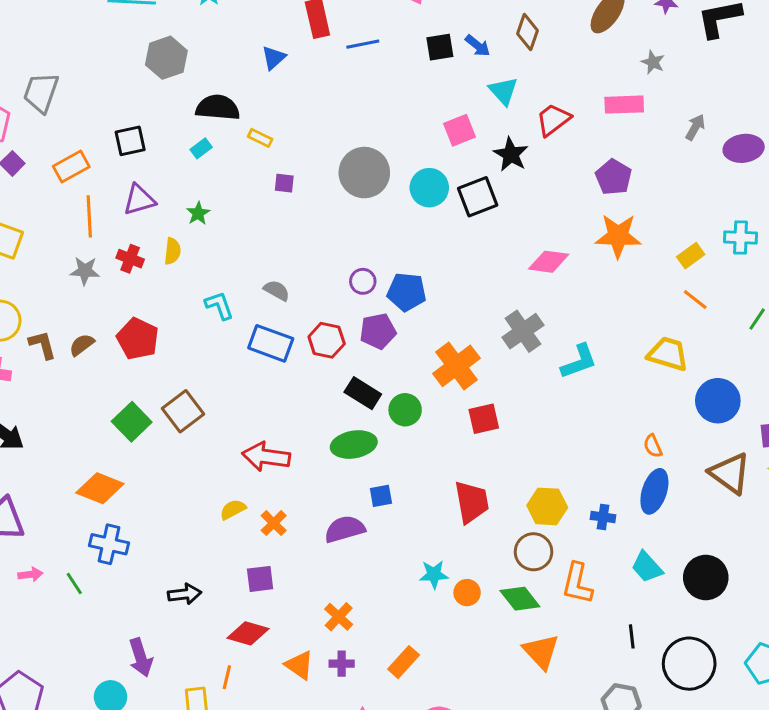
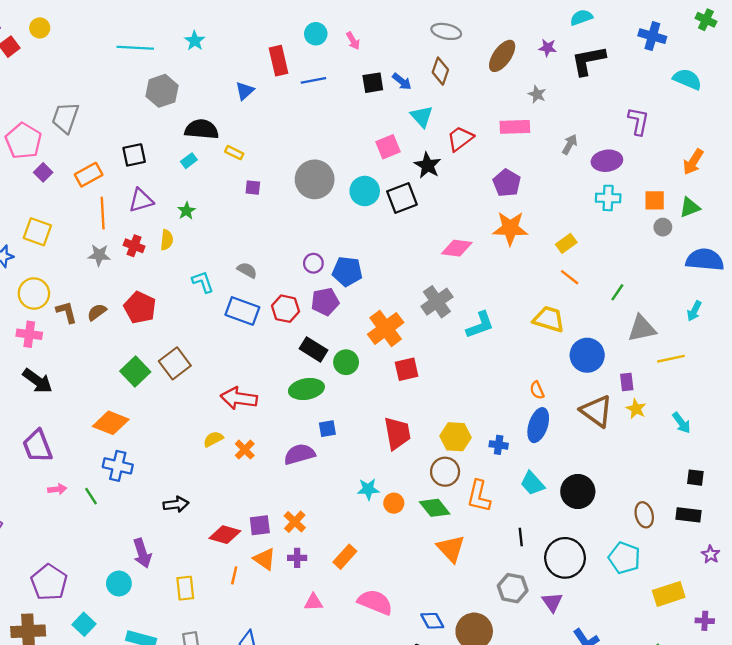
cyan cross: (741, 238) -> (608, 198), moved
purple square: (260, 579) -> (260, 525), moved
orange line: (227, 677) -> (234, 575), moved

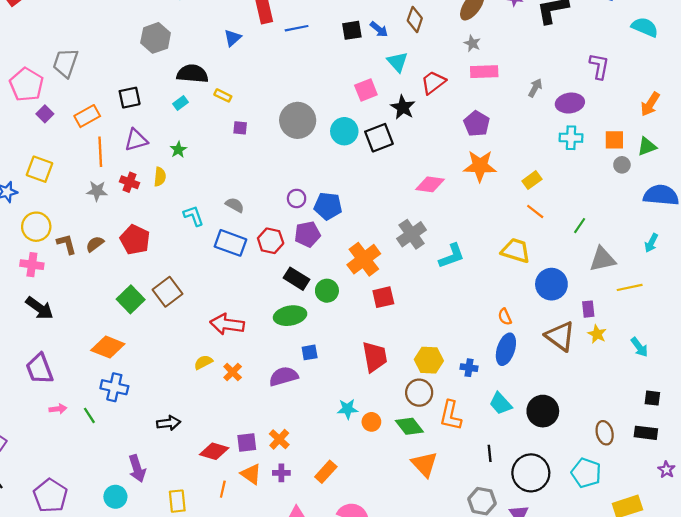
gray star: (537, 94) -> (472, 43), moved

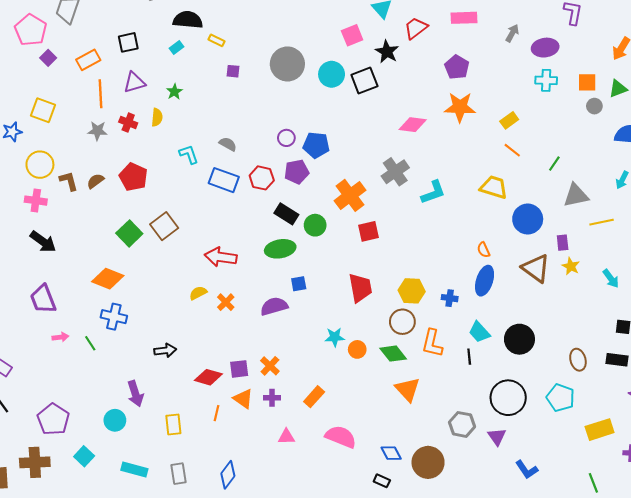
black line: (490, 453) -> (469, 357), moved

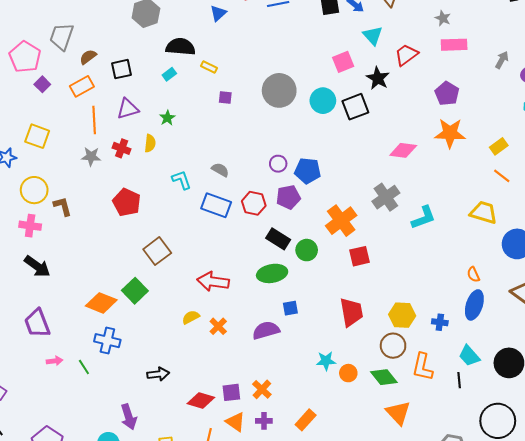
brown semicircle: (95, 181) -> (88, 57), moved
green square: (129, 233) -> (135, 291), moved

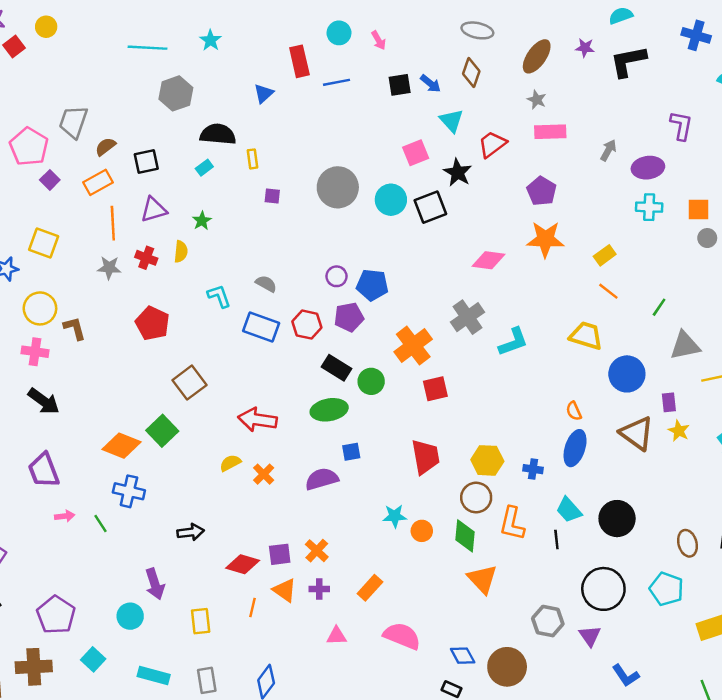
yellow rectangle: (209, 67) -> (252, 159), turned 56
green diamond: (384, 377) -> (465, 536), turned 44

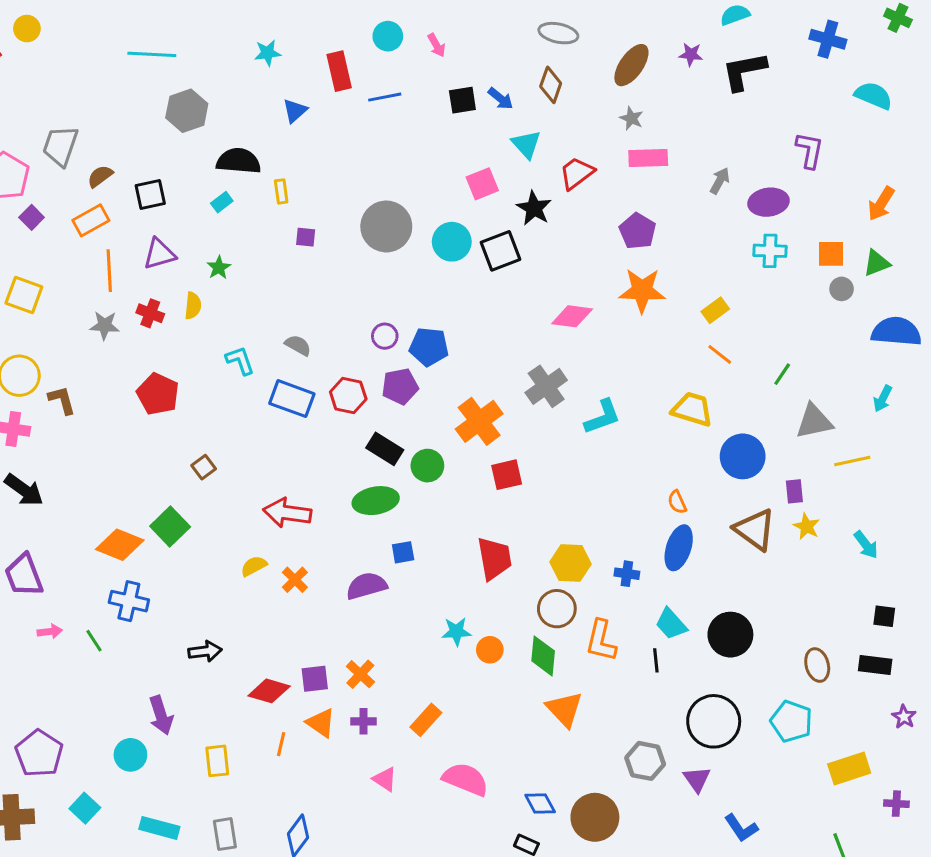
cyan star: (210, 40) -> (268, 53), moved, turned 30
brown square: (189, 383) -> (204, 467), size x0.6
pink triangle: (337, 636) -> (385, 779), turned 35

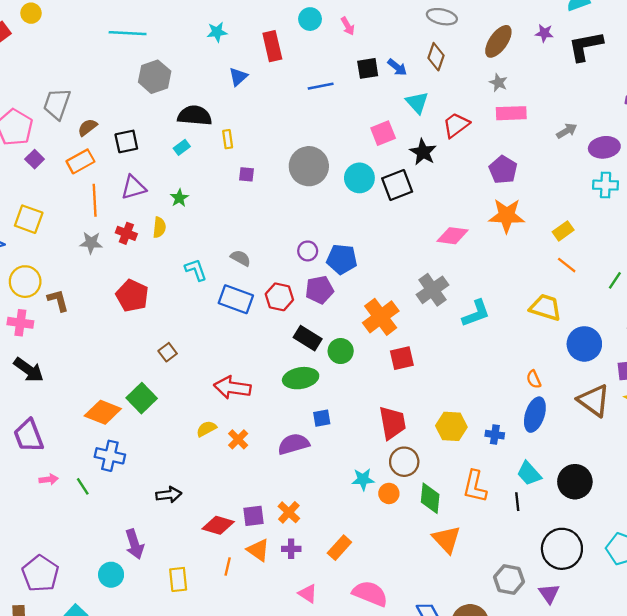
blue line: (385, 97) -> (321, 86), moved
gray arrow: (720, 181) -> (567, 131), turned 30
brown circle: (557, 609) -> (404, 462), moved

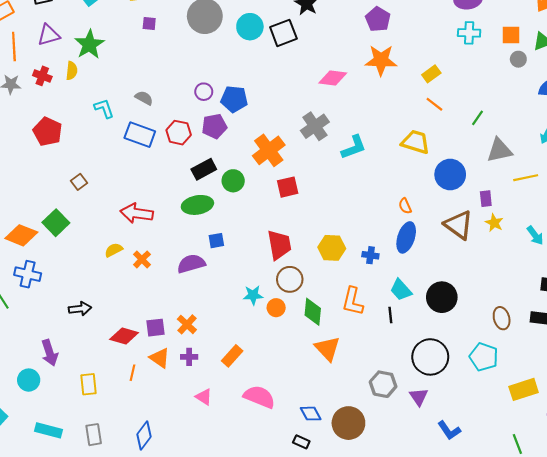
green star: (179, 198) -> (89, 44), size x1.8
black rectangle: (308, 338) -> (204, 169), turned -60

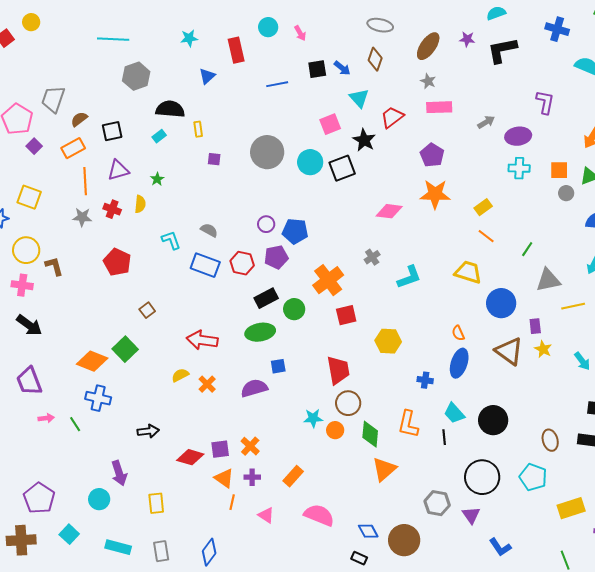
green star: (89, 44) -> (157, 179), size x0.5
gray cross: (315, 126) -> (372, 257), size x0.6
yellow hexagon: (332, 248) -> (388, 341), moved
orange triangle: (327, 349) -> (384, 469), turned 32
orange line: (132, 373) -> (232, 502), moved

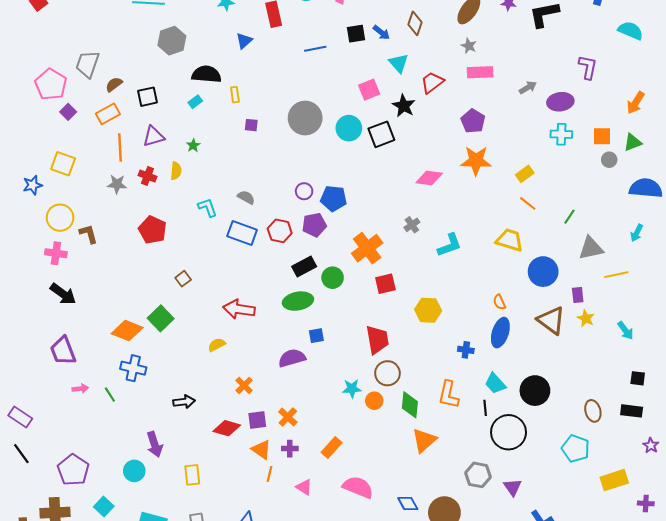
orange cross: (207, 384) -> (244, 385), moved
black circle: (482, 477) -> (509, 432), moved

